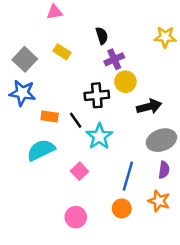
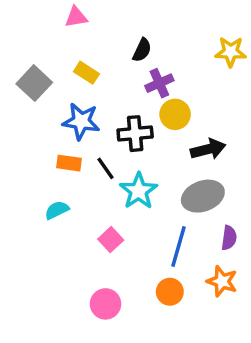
black semicircle: (102, 36) -> (142, 50), turned 42
blue star: (22, 93) -> (81, 121), moved
gray ellipse: (161, 140) -> (203, 196), moved
cyan semicircle: (41, 150) -> (57, 210), size x0.6

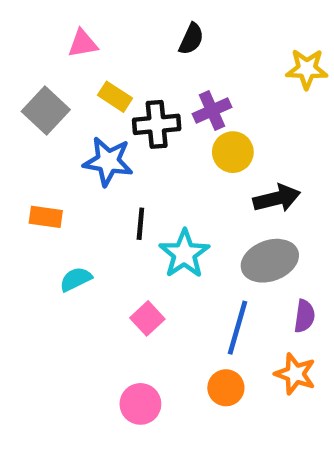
pink triangle: (76, 17) -> (83, 44), moved
black semicircle: (142, 50) -> (191, 39), moved
black cross: (135, 134) -> (157, 124), moved
orange rectangle: (69, 163) -> (46, 217), moved
black line: (106, 168) -> (140, 224), turned 40

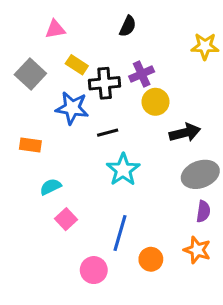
black line: (140, 224) -> (108, 133), moved, turned 70
gray ellipse: (270, 261) -> (200, 174), moved
pink square: (147, 318) -> (66, 219), moved
blue line: (237, 328) -> (120, 233), moved

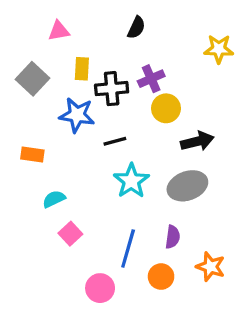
yellow rectangle: (77, 65) -> (82, 69), turned 60
gray ellipse: (200, 174) -> (187, 186), moved
purple semicircle: (203, 211) -> (173, 237), moved

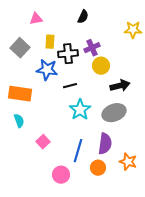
orange rectangle: (32, 155) -> (20, 94), size x1.6
cyan semicircle: (54, 199) -> (19, 121), moved, turned 96
purple semicircle: (173, 237) -> (105, 144), size x1.5

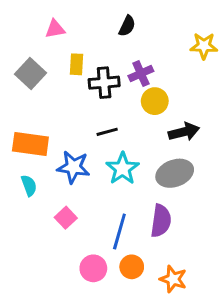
blue star: (47, 70) -> (73, 167), moved
orange star: (128, 162) -> (173, 279), moved
orange circle: (98, 168) -> (132, 267), moved

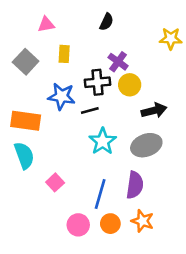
purple cross: (141, 73) -> (118, 62), turned -30
black cross: (104, 83) -> (97, 82), moved
blue star: (73, 167) -> (62, 96), moved
cyan semicircle: (29, 185) -> (24, 155), size x1.5
orange star: (173, 279) -> (142, 221), moved

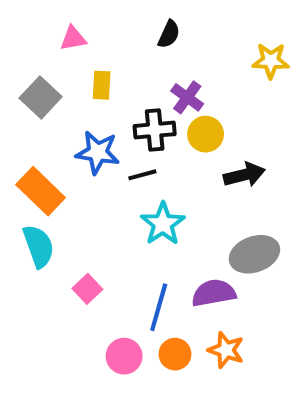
orange rectangle: (26, 121) -> (41, 191), turned 36
gray ellipse: (146, 145) -> (254, 254), moved
purple semicircle: (135, 185) -> (214, 293), turned -108

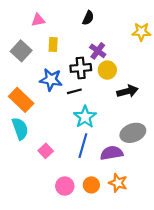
blue line: (159, 307) -> (83, 146), moved

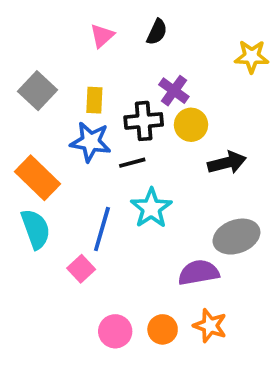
pink triangle: (38, 20) -> (102, 36), moved, turned -32
yellow rectangle: (53, 45) -> (94, 100), moved
blue line: (83, 146) -> (102, 229), moved

